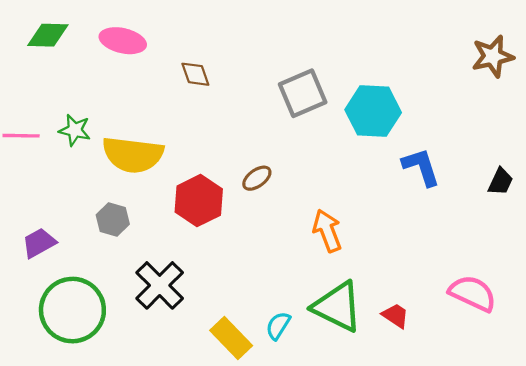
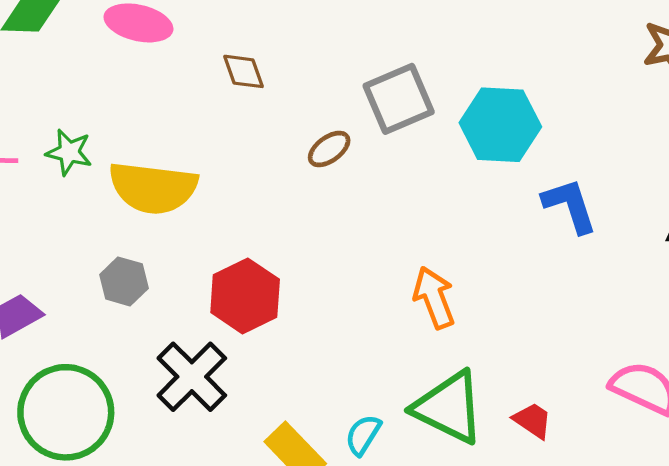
brown ellipse: (257, 178) -> (329, 149), moved
red hexagon: (199, 201) -> (245, 296), moved

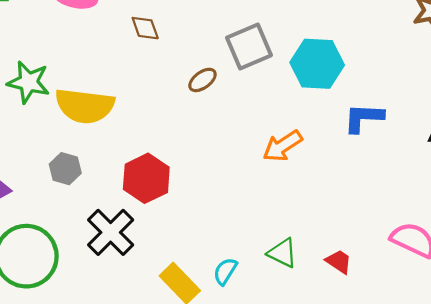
green star: (69, 152) -> (28, 82), size x1.4
blue L-shape: (570, 206) -> (364, 118), turned -69
orange arrow: (434, 298) -> (282, 146), moved, turned -102
green triangle: (449, 407) -> (282, 253), size x0.6

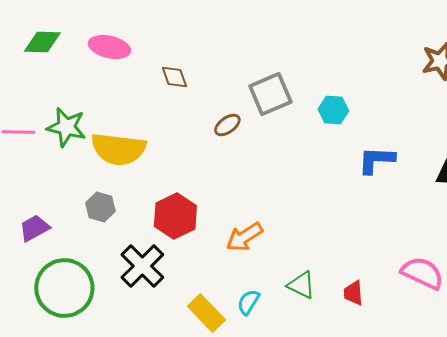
cyan hexagon: (317, 64) -> (333, 110), size x0.6
orange arrow: (282, 146) -> (244, 237), moved
red trapezoid: (339, 262) -> (353, 293), turned -128

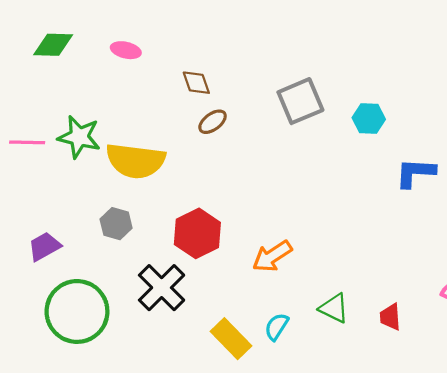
pink ellipse: (109, 47) -> (126, 50), size x0.7
brown ellipse: (227, 125) -> (213, 122), moved

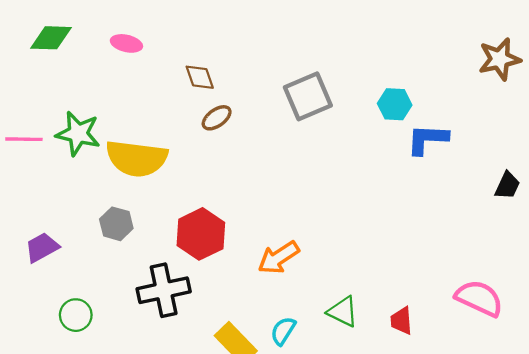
cyan hexagon: (369, 118) -> (395, 104), moved
blue L-shape: (415, 173) -> (427, 139), moved
black cross: (162, 288) -> (164, 290), turned 33
green circle: (77, 311) -> (76, 315), size x0.5

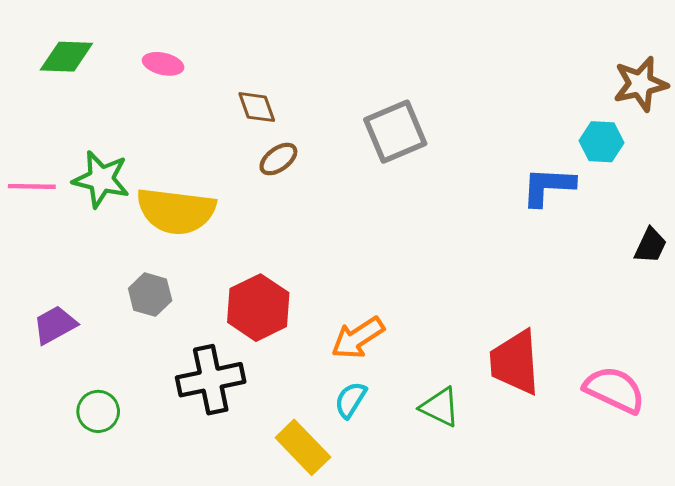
cyan hexagon: (395, 104) -> (601, 142), moved
red trapezoid: (401, 321) -> (515, 362), moved, size x1.8
cyan semicircle: (283, 331) -> (351, 400), moved

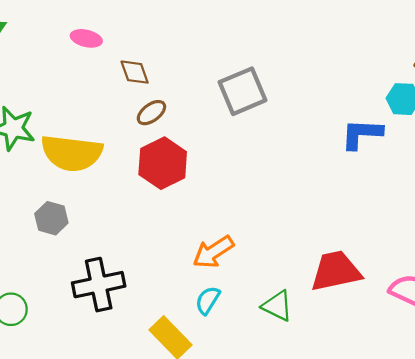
pink ellipse: (163, 64) -> (86, 38), moved
red hexagon: (258, 308) -> (163, 163), moved
red trapezoid: (515, 362) -> (336, 271), turned 82

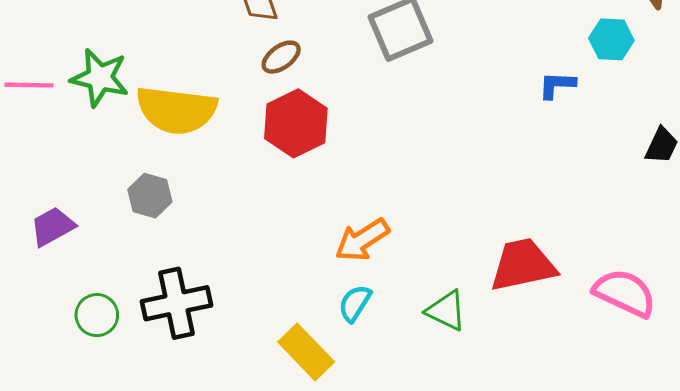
blue L-shape: (362, 134) -> (557, 85), size x0.7
black cross: (99, 285) -> (176, 303), moved

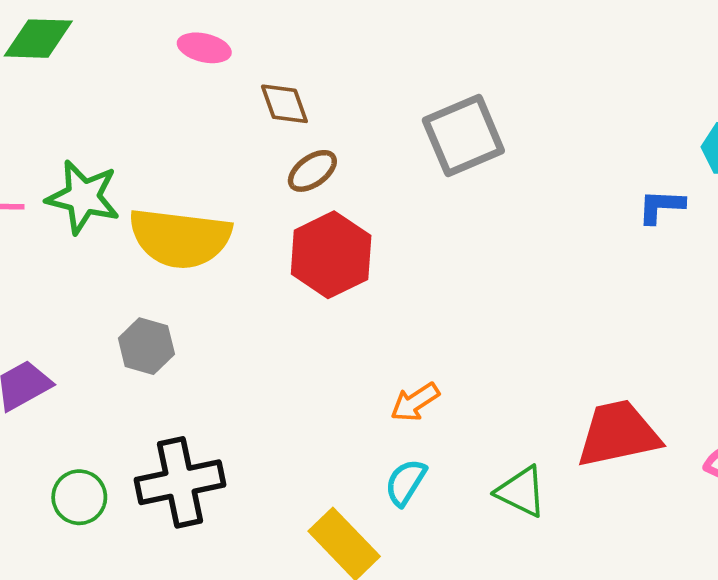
orange arrow: (362, 240) -> (415, 402), size x0.7

